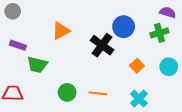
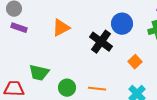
purple rectangle: (18, 45) -> (19, 28), moved
green trapezoid: (37, 65) -> (39, 73), moved

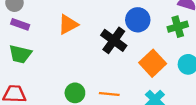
orange square: (135, 62) -> (153, 63), size x1.6
green trapezoid: (39, 73) -> (20, 54), moved

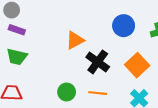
orange triangle: (68, 24) -> (75, 40), moved
black cross: (114, 40) -> (98, 62), moved

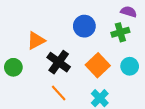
green circle: (67, 92) -> (13, 67), moved
orange line: (98, 93) -> (59, 93), turned 42

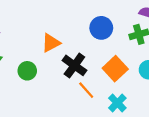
orange line: (59, 93) -> (86, 90), moved

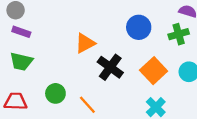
green circle: (27, 71) -> (55, 93), moved
orange line: (86, 90) -> (87, 105), moved

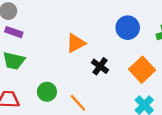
black cross: (110, 67) -> (100, 66), size x0.7

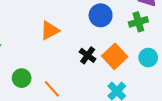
black cross: (100, 66) -> (88, 55), moved

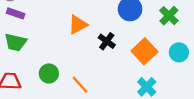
green cross: (138, 22) -> (169, 16), turned -30
black cross: (88, 55) -> (107, 41), moved

